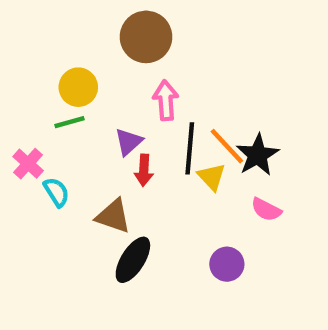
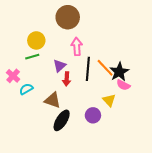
yellow triangle: (212, 177) -> (109, 100), moved
cyan semicircle: (56, 192) -> (26, 89), turned -88
pink semicircle: (266, 210) -> (123, 85), moved
purple circle: (227, 264) -> (93, 115), moved

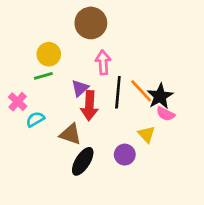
red arrow: (67, 79) -> (89, 106), size x1.5

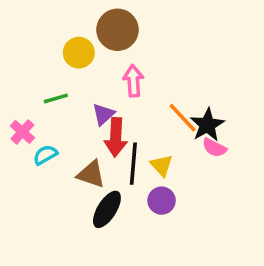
yellow circle: (49, 54) -> (79, 53), moved
black line: (118, 92) -> (133, 164), moved
yellow triangle: (146, 134) -> (162, 165), moved

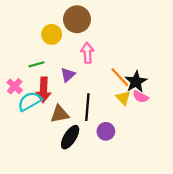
red arrow: (116, 137) -> (44, 90), moved
cyan semicircle: (45, 155) -> (30, 101), size x1.5
yellow triangle: (162, 165) -> (123, 98), moved
brown triangle: (91, 174) -> (60, 114), turned -30

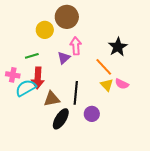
purple triangle: (68, 75) -> (64, 58), moved
black star: (136, 82) -> (118, 47), moved
pink cross: (15, 86) -> (13, 75), turned -32

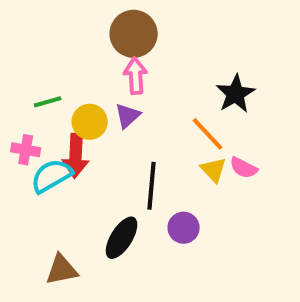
yellow circle: (45, 30) -> (90, 122), moved
pink arrow: (76, 46) -> (136, 76), moved
green line: (32, 56) -> (48, 102), moved
brown triangle: (52, 99) -> (62, 270), moved

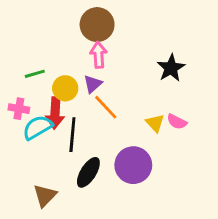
orange line: (208, 134) -> (106, 107), moved
black line: (152, 186) -> (72, 135), moved
purple circle: (184, 228) -> (133, 165), size x1.6
brown triangle: (62, 270) -> (45, 196), turned -35

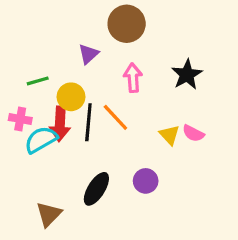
brown circle: (97, 25) -> (127, 24), moved
pink arrow: (99, 55) -> (133, 78), moved
purple triangle: (93, 84) -> (88, 54), moved
black line: (72, 135) -> (88, 122), moved
purple circle: (133, 165) -> (146, 181), size x0.6

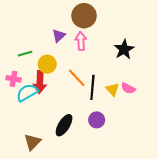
pink arrow: (133, 78) -> (81, 41), moved
black line: (88, 122) -> (92, 87), moved

